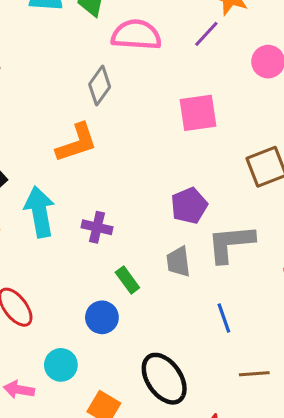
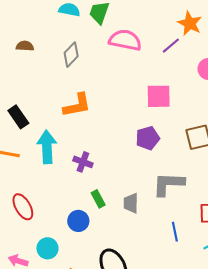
gray diamond: (100, 86) -> (71, 55), moved
purple pentagon: (189, 206) -> (148, 138), moved
gray trapezoid: (178, 262) -> (131, 203), moved
blue line: (224, 318) -> (175, 232), moved

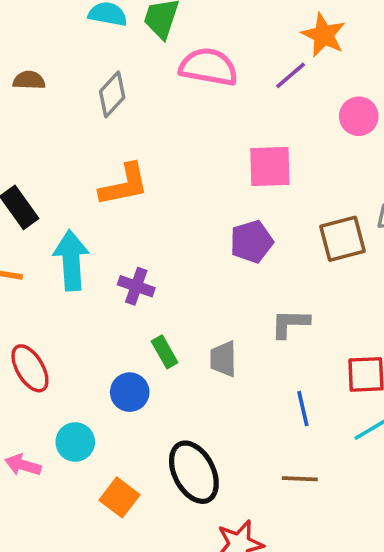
gray L-shape: (168, 184) -> (290, 323), size x0.7

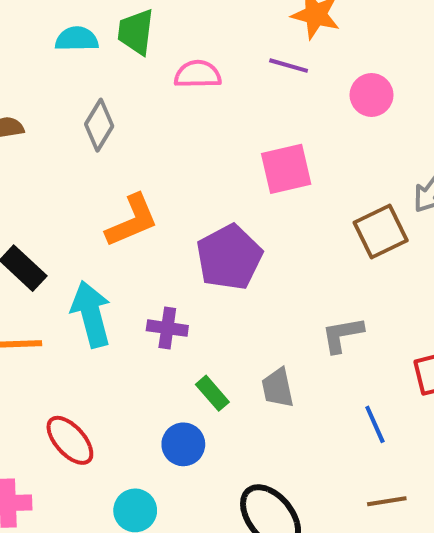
pink semicircle: (208, 67) -> (198, 74), size x0.7
purple line: (291, 75) -> (289, 66), turned 68
purple pentagon: (251, 242) -> (229, 257), moved, size x1.4

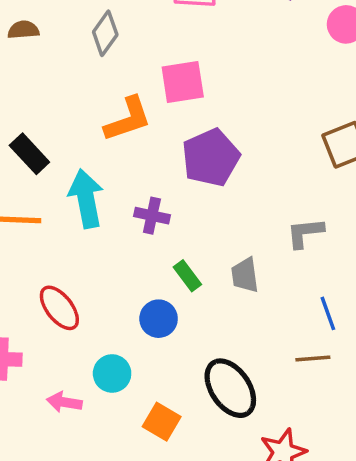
pink square: (286, 169) -> (183, 82), moved
brown line: (387, 501) -> (313, 359), moved

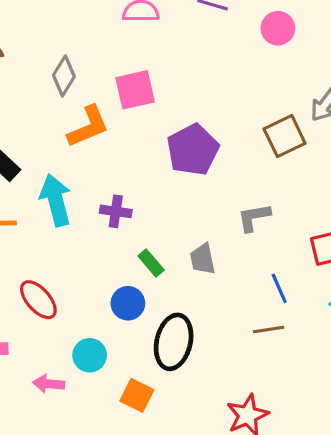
gray diamond: (105, 33) -> (64, 76), moved
purple pentagon: (211, 158) -> (193, 150), moved
black ellipse: (230, 388) -> (174, 342), moved, turned 52

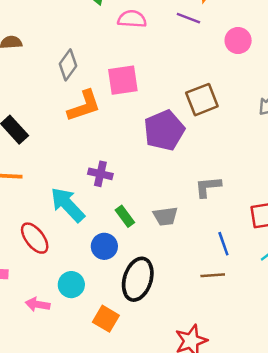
brown square: (285, 136) -> (202, 100), moved
cyan arrow: (56, 200) -> (68, 205), moved, turned -33
gray trapezoid: (203, 259) -> (165, 216), turned -90

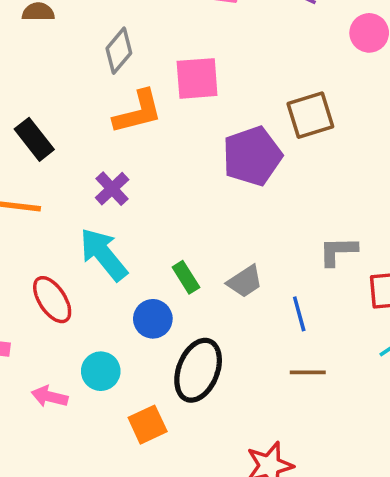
purple cross: (100, 174) -> (112, 189), moved, turned 30
gray L-shape: (208, 187) -> (338, 251), moved
gray trapezoid: (165, 216) -> (245, 281), turned -30
blue line: (223, 244) -> (299, 314), moved
orange square: (106, 319) -> (148, 425), turned 30

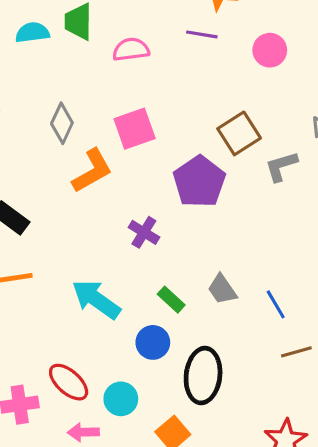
purple cross: (112, 189) -> (144, 232), moved
gray L-shape: (338, 251) -> (281, 166), moved
gray trapezoid: (245, 281) -> (222, 289), turned 104
red ellipse: (52, 300) -> (69, 382), moved

